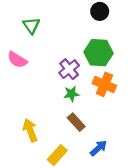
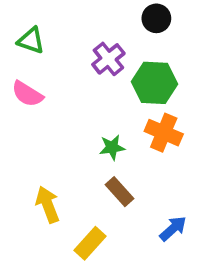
green triangle: (31, 26) -> (31, 40), moved, turned -36
purple cross: (69, 69) -> (108, 59), moved
blue arrow: (99, 148) -> (173, 229), moved

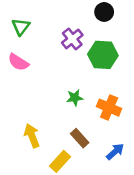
green triangle: (31, 40) -> (21, 27), turned 48
orange cross: (164, 133) -> (109, 108), moved
brown rectangle: (119, 192) -> (80, 138), moved

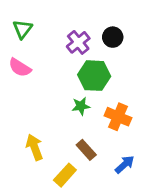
black circle: (104, 12) -> (113, 37), moved
green hexagon: (103, 55) -> (94, 76), moved

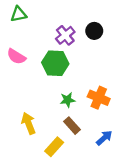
green triangle: (22, 29) -> (19, 14), moved, turned 42
green hexagon: (94, 76) -> (55, 63), moved
green star: (81, 106) -> (68, 100), moved

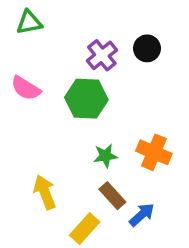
blue arrow: (104, 138) -> (142, 215), moved

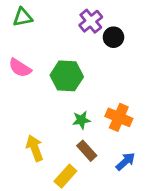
purple cross: (102, 55) -> (91, 21), moved
blue arrow: (142, 215) -> (126, 161), moved

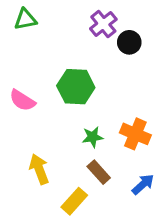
pink semicircle: (20, 68) -> (22, 100), moved

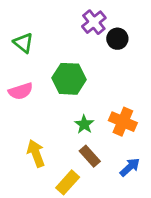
green triangle: (25, 19) -> (23, 43), moved, turned 50
pink semicircle: (22, 100) -> (21, 91), turned -50
green star: (93, 137) -> (84, 124), turned -30

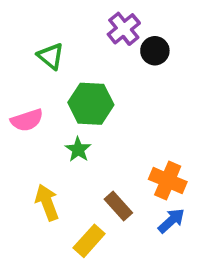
green triangle: (23, 43) -> (51, 56), moved
orange cross: (123, 122) -> (168, 180), moved
green star: (84, 124) -> (78, 149), moved

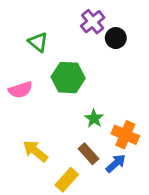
green star: (78, 149) -> (94, 118), moved
yellow arrow: (47, 202) -> (35, 151), turned -30
blue arrow: (171, 221) -> (116, 163), moved

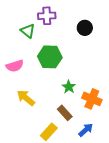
purple cross: (93, 22) -> (47, 16), moved, turned 36
yellow arrow: (35, 151) -> (26, 98), moved
blue arrow: (116, 163) -> (86, 130), moved

